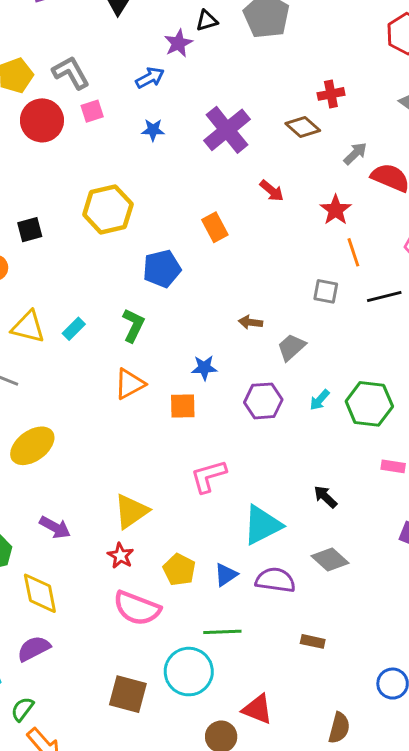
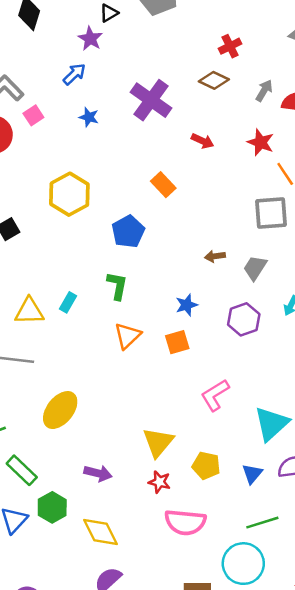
blue star: (153, 130) -> (89, 117), turned 30
gray square: (326, 291) -> (271, 213), size x1.6
yellow pentagon: (179, 570) -> (206, 466), moved

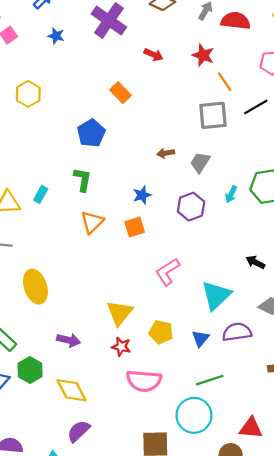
yellow hexagon: (69, 194) -> (28, 94), moved, size x0.7
yellow ellipse: (60, 410) -> (35, 287), turned -56

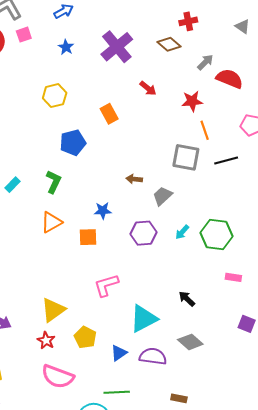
red star: (203, 55) -> (192, 101), turned 30
yellow hexagon: (28, 94) -> (55, 96), moved

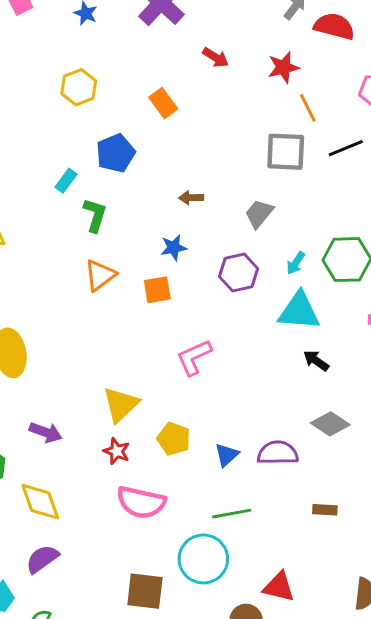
brown arrow: (134, 179) -> (191, 198), moved
cyan rectangle: (13, 185) -> (66, 181), moved
cyan triangle: (144, 319) -> (299, 311), moved, turned 40

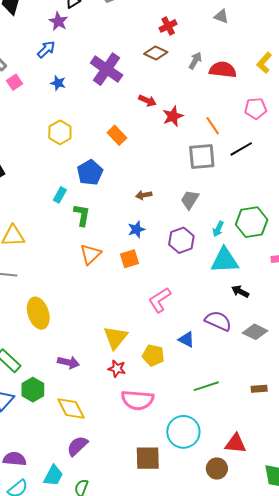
red star: (283, 67) -> (173, 116), moved
purple semicircle: (278, 453) -> (218, 321), moved, turned 32
blue triangle: (227, 455) -> (186, 340), moved, turned -42
green line: (232, 514) -> (206, 386), moved

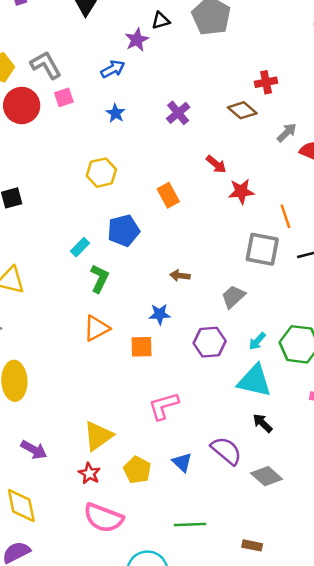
purple cross: (107, 69) -> (178, 113), size x0.6

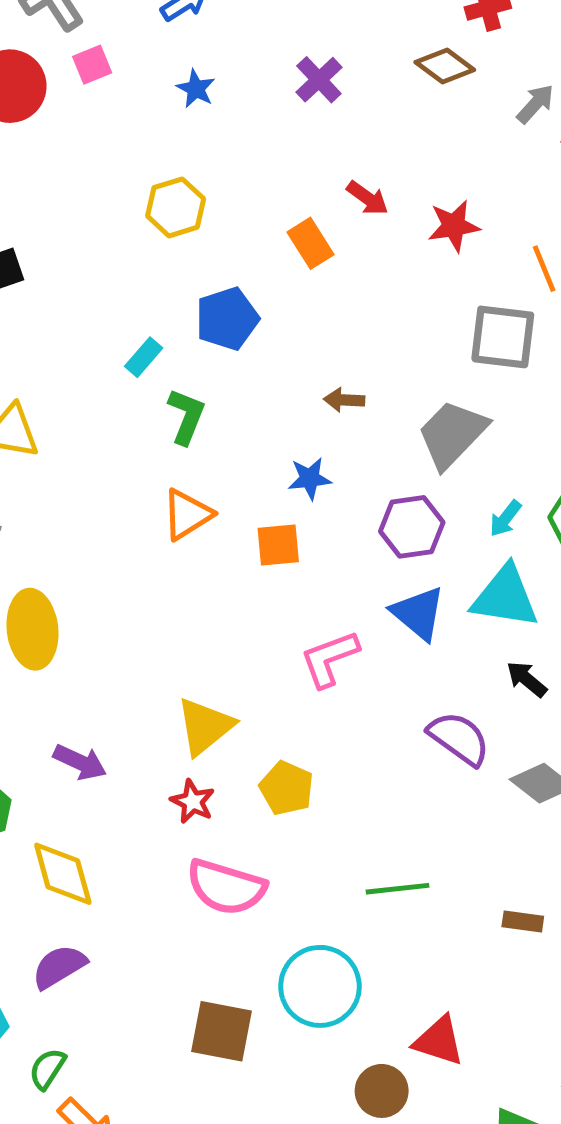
red arrow: (216, 164) -> (367, 198), moved
gray trapezoid: (233, 297) -> (452, 434), size x1.5
blue triangle: (182, 462) -> (418, 613), moved, size x1.4

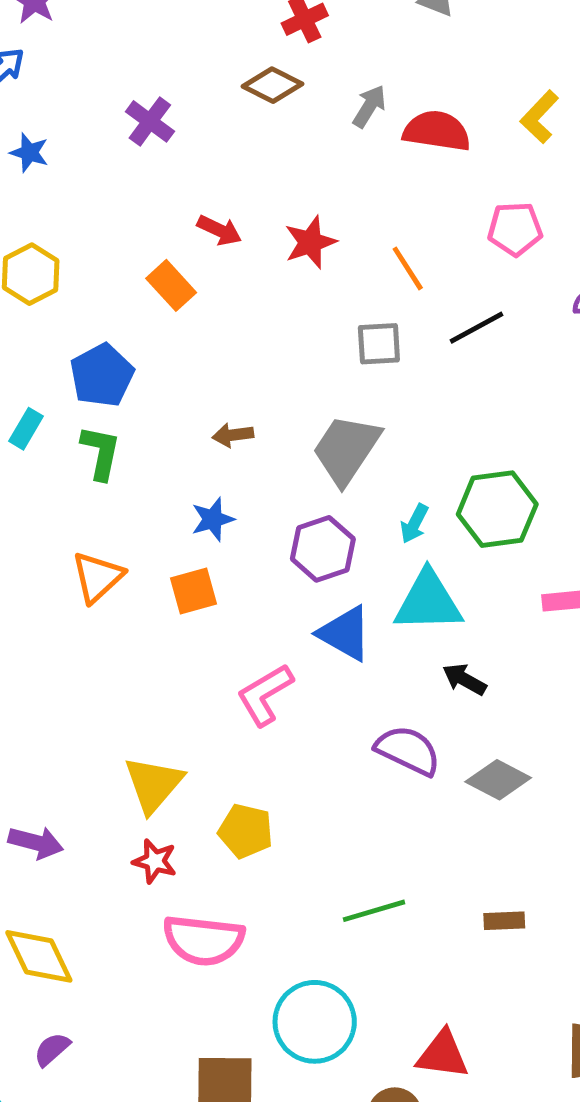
gray square: (503, 337) -> (379, 344), size x0.7
green L-shape: (186, 416) -> (101, 452), moved
purple semicircle: (59, 967) -> (52, 1049), size x0.7

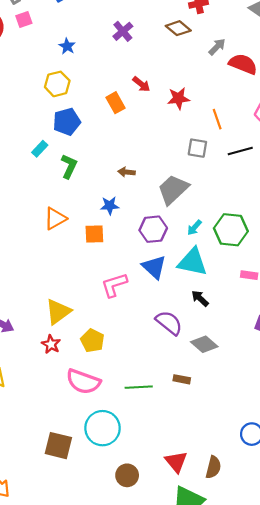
blue star: (29, 153) -> (67, 46), moved
blue pentagon: (102, 375) -> (67, 122), moved
brown rectangle: (504, 921) -> (182, 379), moved
pink semicircle: (203, 940) -> (83, 382), moved
red triangle: (443, 1054) -> (176, 462), moved, turned 30

